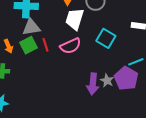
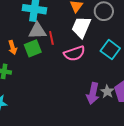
red line: (46, 45) -> (51, 38), moved

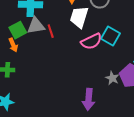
green square: (33, 48) -> (18, 30), moved
pink semicircle: (74, 53) -> (91, 41), moved
purple arrow: (93, 93) -> (89, 99), moved

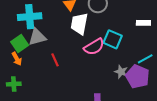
red line: (51, 31) -> (55, 60), moved
gray star: (112, 78) -> (121, 72), moved

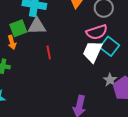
white trapezoid: (79, 24) -> (92, 52), moved
pink semicircle: (94, 47) -> (97, 32), moved

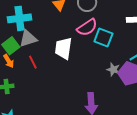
red line: (49, 52) -> (33, 62), moved
white trapezoid: (92, 52) -> (63, 48), moved

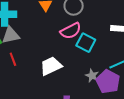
white trapezoid: (63, 48) -> (51, 66), moved, turned 50

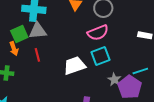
cyan square: (86, 43) -> (101, 56), moved, turned 36

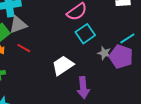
red line: (37, 55) -> (24, 48), turned -32
white trapezoid: (75, 66) -> (63, 65), moved

